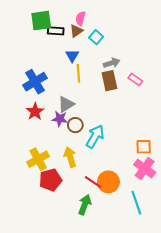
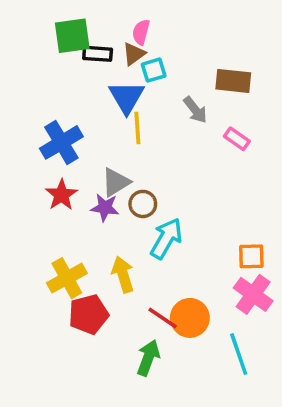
cyan square: (96, 37) -> (154, 70), moved, turned 32
blue triangle: (72, 56) -> (127, 97), size x1.5
gray arrow: (112, 63) -> (195, 110), turned 70
brown rectangle: (109, 81) -> (233, 81), moved, turned -72
brown circle: (75, 125) -> (143, 204), moved

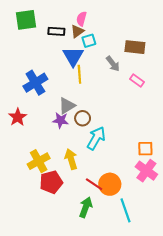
green square: (72, 36) -> (26, 20), moved
red star: (61, 195) -> (18, 117), moved
cyan line: (239, 354) -> (125, 210), moved

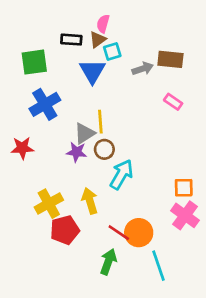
green square: (26, 20) -> (34, 62), moved
gray arrow: (113, 64) -> (143, 69), moved, turned -70
yellow line: (79, 74) -> (100, 122), moved
red star: (18, 117) -> (22, 148), turned 30

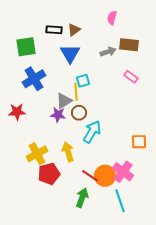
pink semicircle: (103, 24) -> (112, 18), moved
cyan square: (112, 51) -> (83, 81), moved
pink cross: (185, 215) -> (123, 172), moved

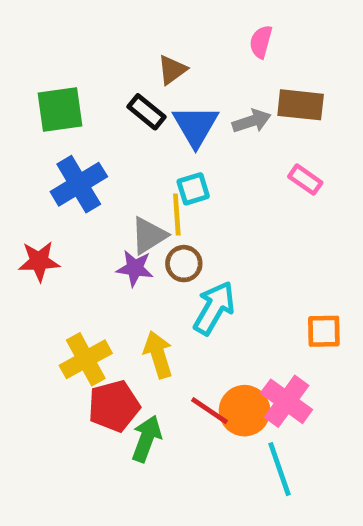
black rectangle: (54, 30) -> (146, 112), moved, turned 35
blue triangle: (70, 54) -> (196, 126), moved
green arrow: (82, 198) -> (146, 439), moved

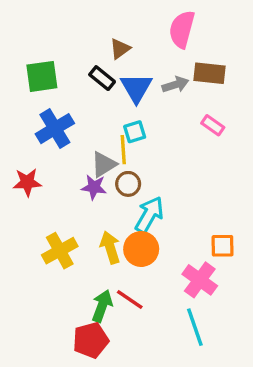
pink semicircle: (261, 42) -> (182, 29), size x1.6
orange square: (324, 331) -> (223, 246), moved
red pentagon: (114, 406) -> (91, 340), moved
red line: (210, 411) -> (130, 299), moved
orange circle: (245, 411) -> (141, 249), moved

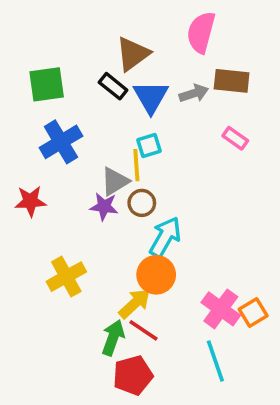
brown triangle: (120, 49) -> (133, 54), size x1.5
orange square: (223, 246) -> (253, 312), moved, turned -30
yellow arrow: (110, 247) -> (135, 304), moved, turned 64
red pentagon: (91, 340) -> (133, 375), moved

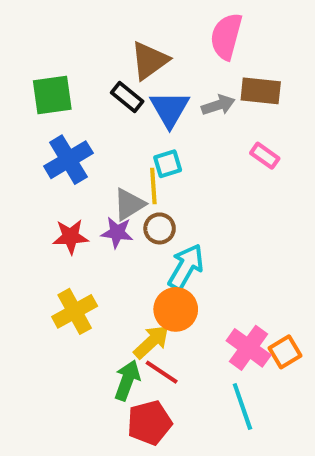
red star: (30, 201) -> (71, 237), moved

